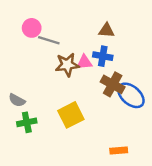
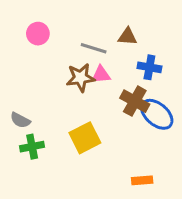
gray line: (49, 40) -> (94, 48), moved
blue cross: (103, 56) -> (149, 67), moved

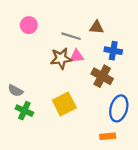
blue ellipse: (157, 114) -> (119, 108), moved, turned 65
green cross: (32, 147) -> (24, 111), turned 35

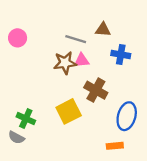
pink circle: (29, 25) -> (18, 38), moved
brown cross: (102, 76) -> (96, 90), moved
gray semicircle: (15, 91) -> (16, 138), moved

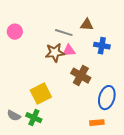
yellow square: (69, 111) -> (41, 94), moved
green cross: (26, 119) -> (34, 118), moved

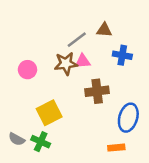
pink circle: (15, 32) -> (27, 70), moved
gray line: (64, 33) -> (77, 40), turned -54
brown cross: (81, 76) -> (97, 91), turned -36

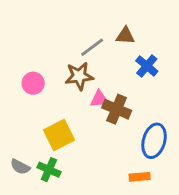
blue cross: (122, 55) -> (147, 66), turned 30
pink triangle: (83, 61) -> (99, 99), moved
brown cross: (97, 91) -> (117, 109), turned 30

